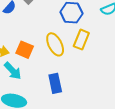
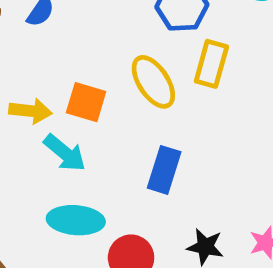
blue rectangle: (55, 83) -> (164, 170), turned 36

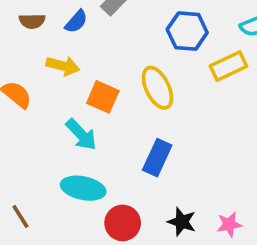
yellow rectangle: (211, 64) -> (228, 66), moved, turned 42
yellow arrow: (30, 111) -> (63, 66), moved

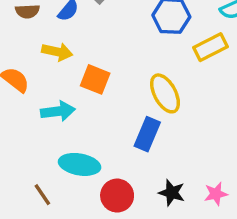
yellow ellipse: (157, 88) -> (165, 93), moved
cyan arrow: (81, 135) -> (58, 111), moved, turned -52
brown line: (20, 216) -> (42, 195), moved

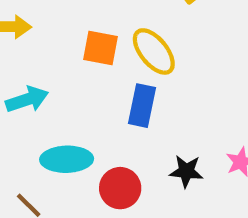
orange square: (95, 79) -> (101, 48), moved

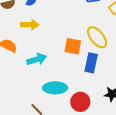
orange square: (101, 48) -> (73, 46), moved

